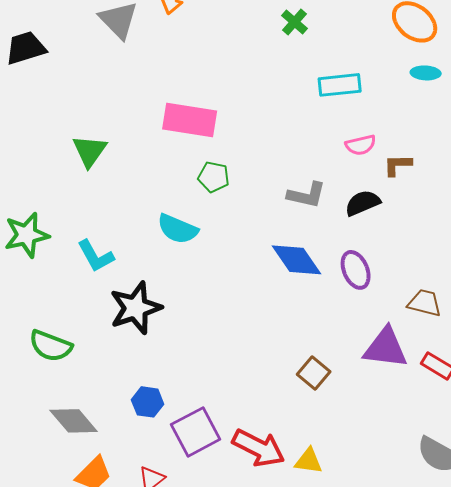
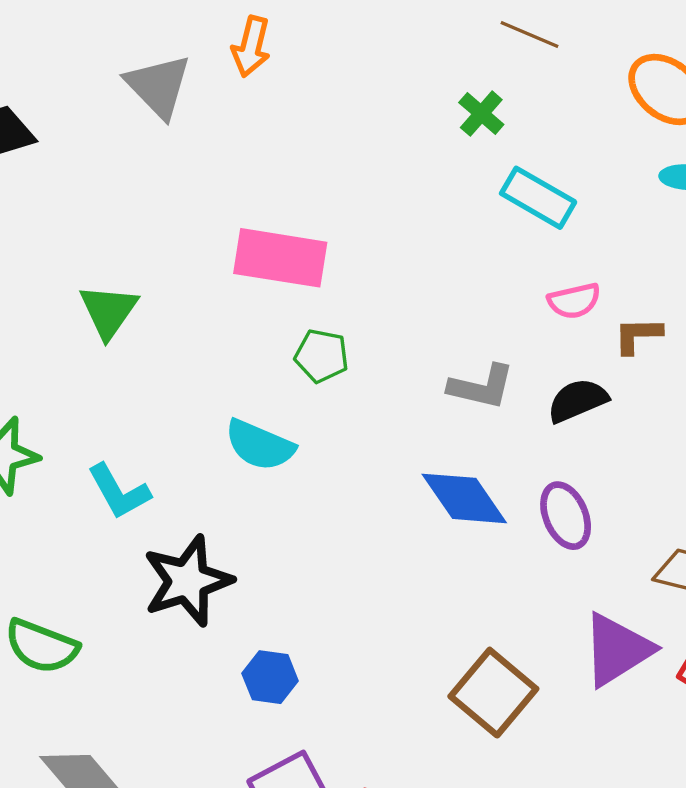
green cross: (295, 22) -> (481, 114), moved
cyan rectangle: (340, 85) -> (538, 198), turned 36
purple triangle: (386, 348) -> (617, 650), turned -39
brown square: (314, 373) -> (493, 693), size x1.5
blue hexagon: (148, 402) -> (270, 677), moved

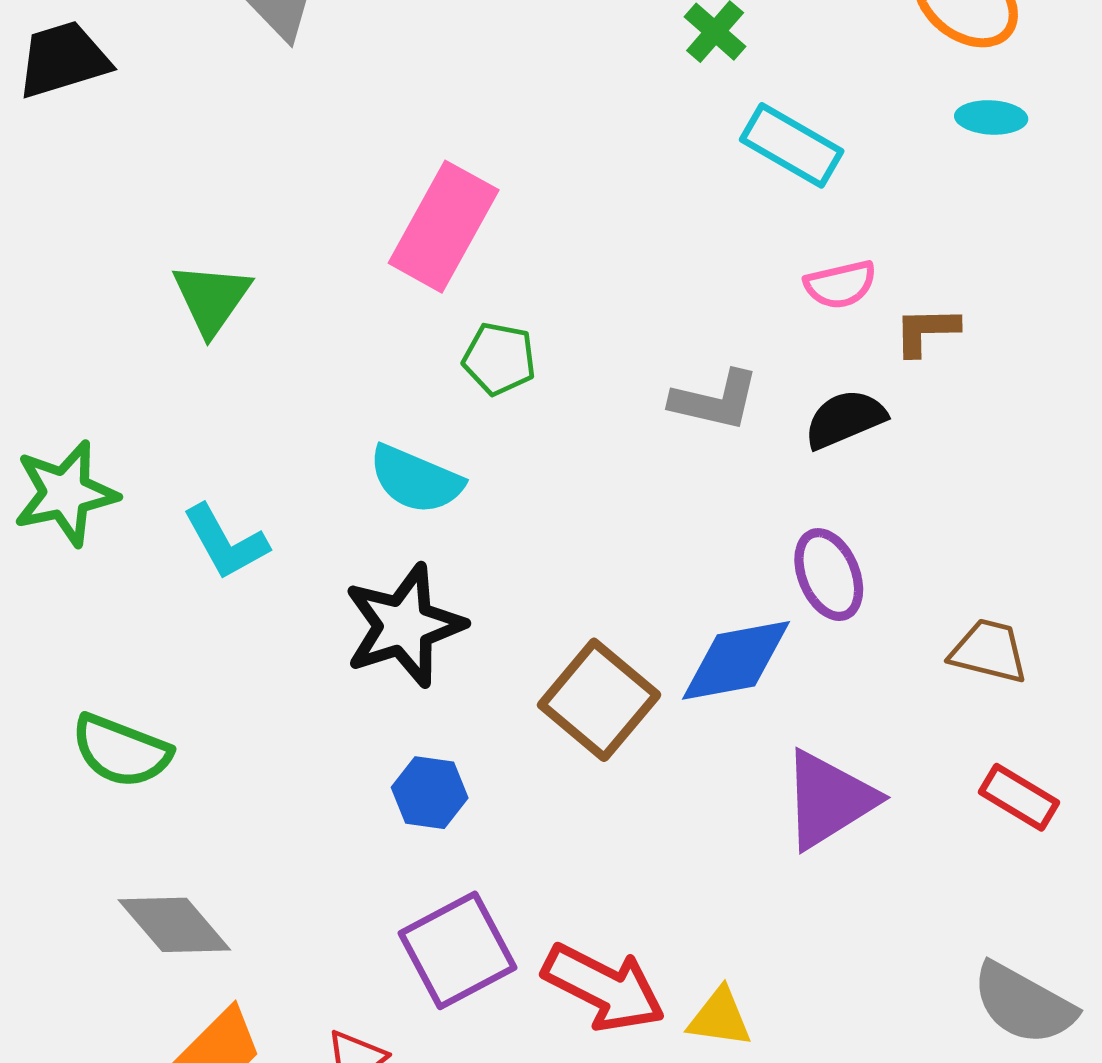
pink rectangle: (280, 258) -> (444, 227), turned -70
blue diamond: (464, 498) -> (736, 660), moved, turned -66
black star: (188, 581) -> (404, 626), moved
purple triangle: (617, 650) -> (829, 800), moved
brown square: (493, 693) -> (599, 700), moved

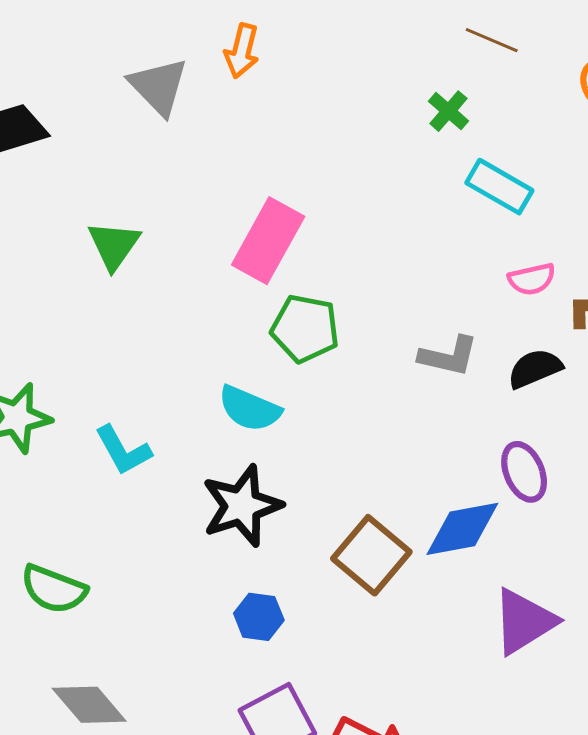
green triangle: (212, 298) -> (114, 245), moved
green pentagon: (499, 359) -> (305, 328), size x1.4

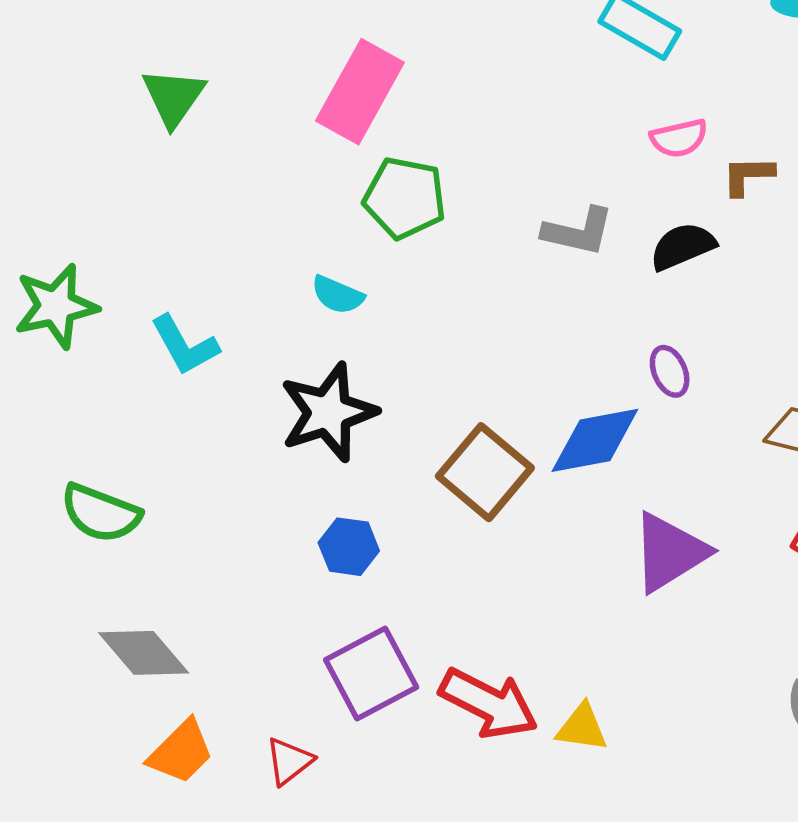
cyan semicircle: (250, 409) -> (338, 295), size x0.7
purple ellipse: (524, 472) -> (670, 371), size x0.7

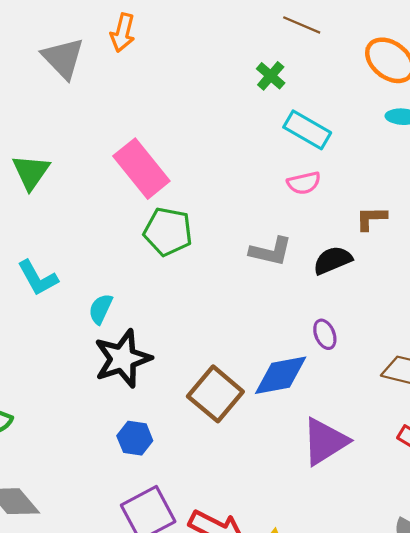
pink rectangle: (360, 92) -> (141, 169), turned -68
pink semicircle: (679, 138) -> (304, 183), moved
cyan semicircle: (338, 295) -> (101, 309), moved, turned 92
cyan L-shape: (185, 345) -> (38, 278), moved

